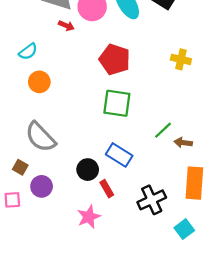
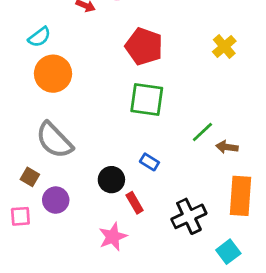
yellow cross: (181, 59) -> (224, 46), turned 36
orange circle: (39, 82) -> (53, 74), size x1.4
blue rectangle: (119, 155) -> (149, 162), size x0.6

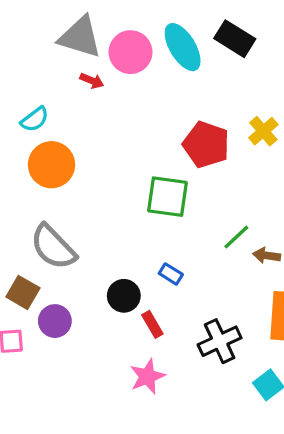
red pentagon: (144, 46) -> (206, 145), moved
brown square: (30, 177) -> (23, 292), size x1.4
pink star: (113, 237) -> (147, 376), moved

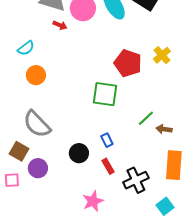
orange circle: (52, 165) -> (36, 75), size x0.7
blue rectangle: (171, 274) -> (107, 140), turned 32
red rectangle: (152, 324) -> (108, 166), moved

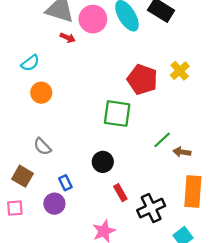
gray semicircle: (37, 124) -> (42, 146), size x0.6
blue rectangle: (107, 140) -> (65, 183), moved
black circle: (79, 153) -> (103, 162), moved
purple circle: (38, 168) -> (54, 204), moved

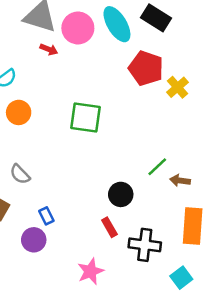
red pentagon: (142, 79) -> (146, 68), moved
green square: (117, 114) -> (85, 118), moved
black circle: (103, 162) -> (121, 194), moved
black cross: (151, 208) -> (145, 245), turned 32

